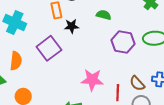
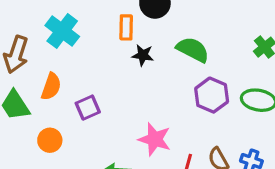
green semicircle: (104, 15) -> (193, 50), size x1.5
purple square: (49, 48) -> (88, 108), moved, size x0.7

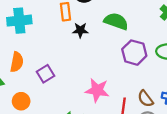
cyan cross: (62, 31) -> (19, 21), turned -35

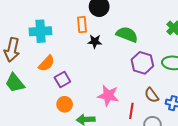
orange semicircle: (17, 62) -> (47, 63), moved, turned 30
brown semicircle: (145, 99) -> (152, 95), moved
orange circle: (21, 101) -> (65, 104), moved

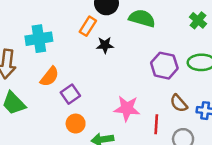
orange rectangle: (82, 25) -> (88, 26), turned 42
green semicircle: (127, 34) -> (142, 18), moved

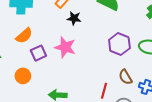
pink star: (127, 108) -> (65, 47), moved
orange circle: (76, 124) -> (23, 76), moved

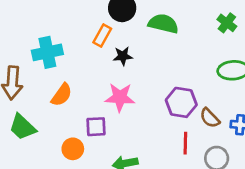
purple hexagon: (119, 44) -> (181, 102), moved
purple square: (38, 53) -> (96, 127), moved, turned 35

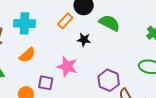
black star: (123, 56) -> (84, 40), moved

